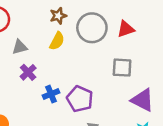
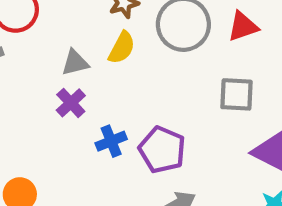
gray triangle: (20, 47) -> (75, 63), moved

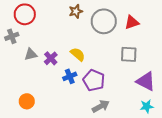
yellow semicircle: (122, 48) -> (78, 54), moved, turned -77
gray triangle: (75, 63) -> (31, 54), moved

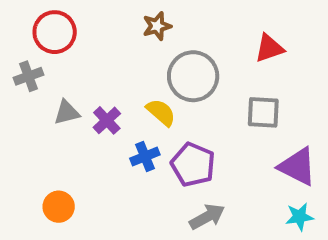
gray circle: (104, 21) -> (193, 76), moved

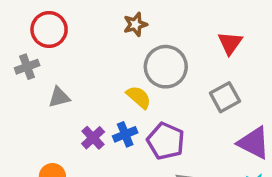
red triangle: (269, 48) -> (230, 43), turned -36
gray square: (263, 112) -> (225, 97), turned -32
purple cross: (107, 120) -> (93, 138), moved

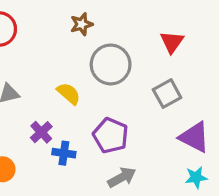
yellow semicircle: (139, 97) -> (69, 94), moved
blue cross: (125, 134) -> (64, 153), moved, turned 30

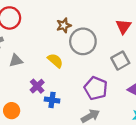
brown star: (82, 24) -> (64, 25), moved
purple pentagon: (111, 135) -> (96, 88), moved

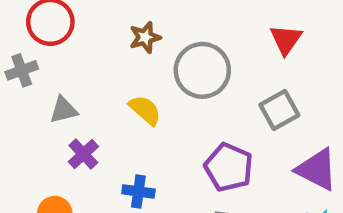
brown star: (64, 25) -> (145, 37), moved
purple cross: (37, 86) -> (83, 154), moved

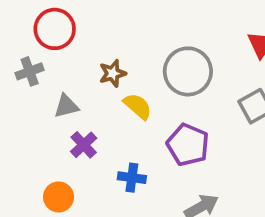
brown star: (145, 37) -> (113, 73), moved
purple pentagon: (229, 167) -> (188, 145), moved

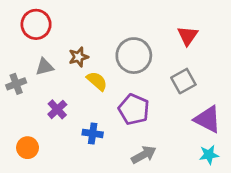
gray cross: (30, 71) -> (16, 84), moved
gray triangle: (66, 106) -> (45, 67), moved
orange circle: (59, 197) -> (28, 148), moved

